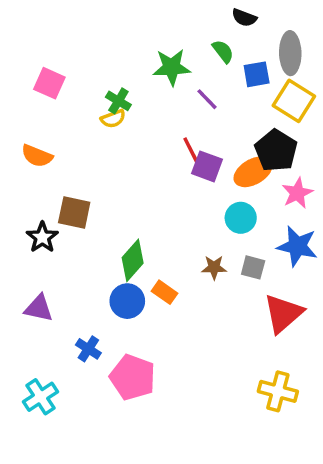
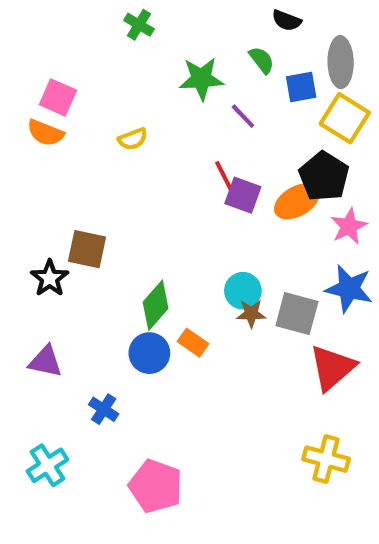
green cross: (118, 101) -> (139, 25), moved
orange semicircle: (37, 156) -> (45, 133), moved
cyan circle: (241, 218) -> (243, 291), moved
gray square: (253, 267) -> (297, 314), size x1.5
pink pentagon: (133, 377) -> (156, 486), moved

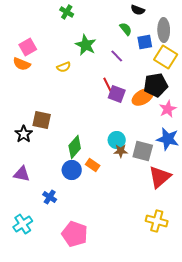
green star: (201, 79) -> (86, 45), moved, turned 30
pink square: (58, 97) -> (28, 47), turned 36
black pentagon: (324, 176) -> (156, 85), turned 30

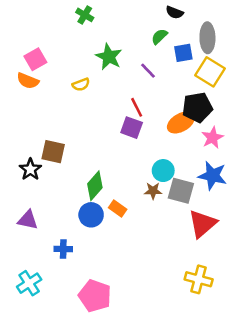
green semicircle: (126, 29) -> (159, 36), turned -96
purple square: (117, 94) -> (132, 128), moved
cyan circle: (117, 140) -> (163, 171), moved
blue cross: (50, 197) -> (63, 249), turned -32

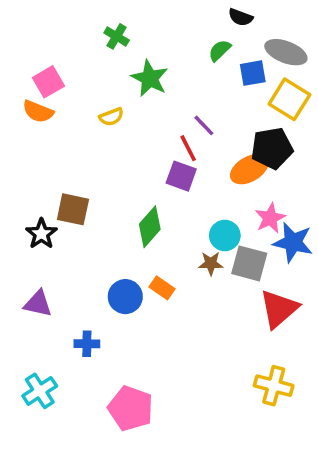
green cross: (85, 15) -> (117, 36), moved
gray ellipse: (207, 38) -> (286, 52), turned -68
purple line: (148, 71) -> (204, 125), moved
pink star: (213, 138) -> (270, 218), moved
green diamond: (95, 186) -> (150, 227), moved

